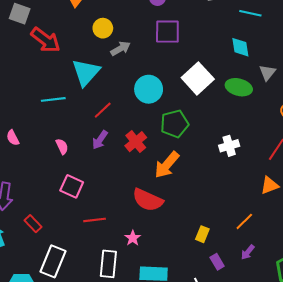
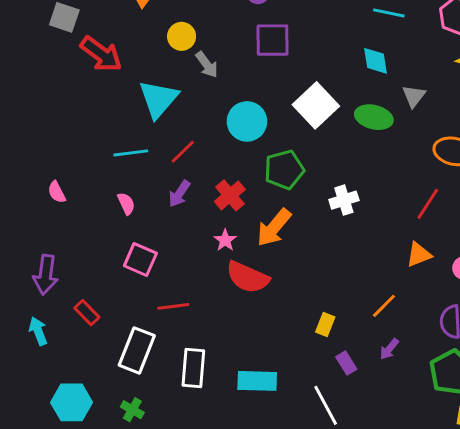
gray arrow: (120, 48) -> (207, 65), turned 84
cyan line: (53, 99) -> (131, 153), moved
white cross: (229, 146) -> (344, 200), moved
pink star: (133, 238) -> (225, 240), moved
white rectangle: (53, 261) -> (137, 350), moved

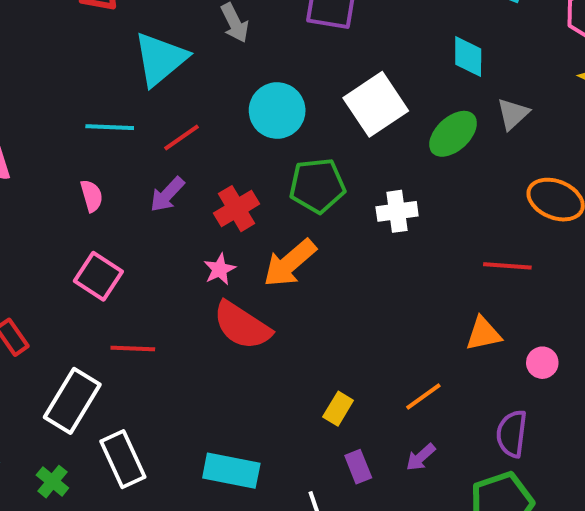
green ellipse: (374, 117) -> (453, 134), turned -66
white cross: (344, 200) -> (397, 211), moved
red line: (428, 204) -> (507, 266), turned 52
white rectangle: (193, 368) -> (123, 459), moved, turned -39

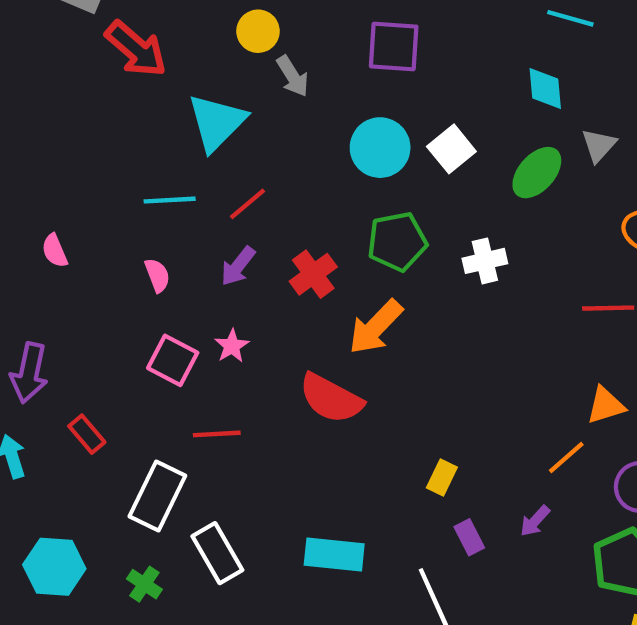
white square: (376, 104) -> (451, 149), size x0.7
cyan circle: (277, 111) -> (380, 148), moved
pink star: (220, 269) -> (232, 346), moved
orange triangle: (483, 334) -> (606, 405), moved
orange line: (423, 396) -> (566, 458), moved

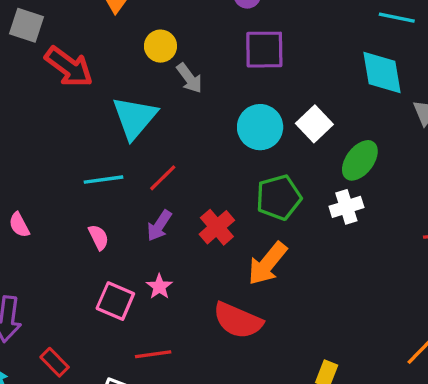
cyan diamond: (545, 89) -> (382, 72), size x1.4
green ellipse: (537, 173) -> (360, 160), moved

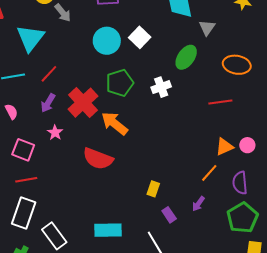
green ellipse: (360, 160) -> (186, 57), moved
red cross: (217, 227) -> (83, 103), size x1.4
orange arrow: (267, 264) -> (115, 123), turned 92
pink star: (159, 287) -> (55, 133), moved
red line: (153, 354) -> (26, 180), moved

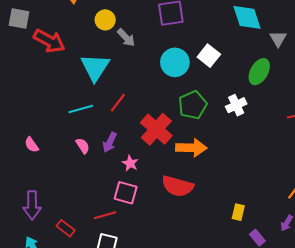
purple arrow: (48, 103) -> (110, 142), moved
orange arrow: (115, 123) -> (191, 148), turned 148
pink square: (23, 150) -> (126, 193), moved

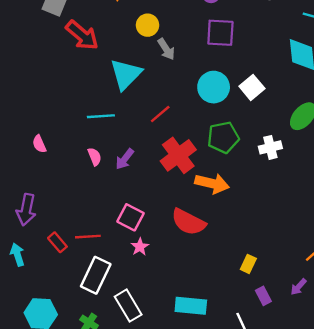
red line: (118, 103) -> (160, 114), moved
pink star: (130, 163) -> (140, 247), moved
red line: (105, 215) -> (88, 237), moved

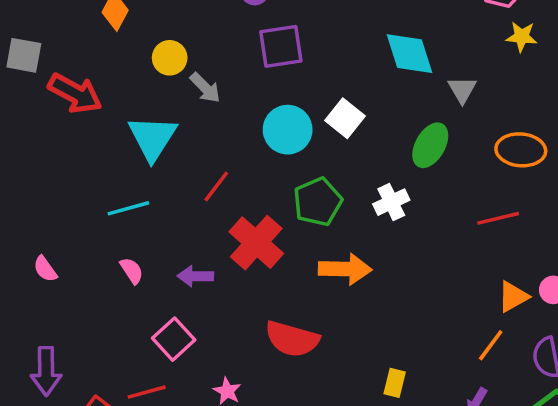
purple arrow: (125, 159) -> (195, 276), moved, turned 65
orange arrow: (212, 183) -> (345, 269), moved
pink square: (130, 217) -> (174, 339), moved, turned 32

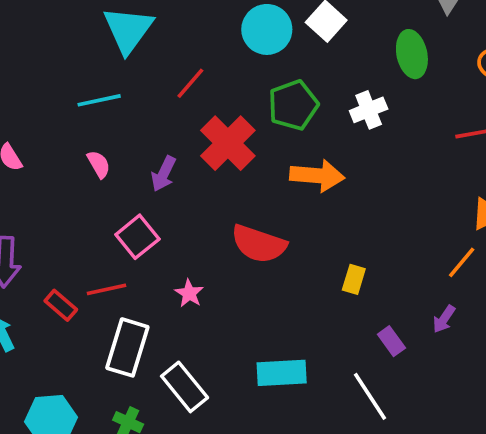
green ellipse: (430, 145) -> (412, 54), turned -45
purple arrow: (195, 276) -> (164, 174), turned -68
yellow rectangle: (395, 383) -> (354, 279), moved

